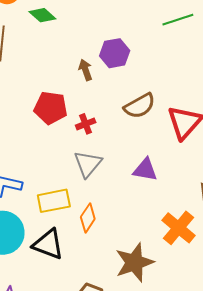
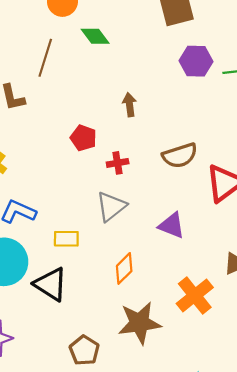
purple hexagon: (115, 53) -> (196, 61), moved
red pentagon: (51, 108) -> (83, 138), size x0.7
yellow rectangle: (54, 201) -> (66, 239), size x0.7
orange diamond: (88, 218) -> (124, 268), moved

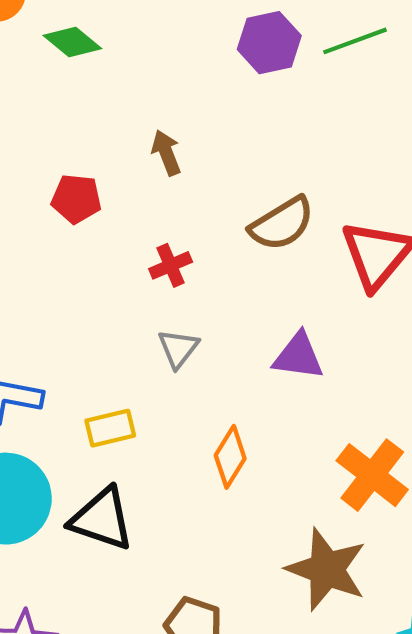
red pentagon: (83, 138) -> (76, 199), moved
gray triangle: (111, 206) -> (178, 349), size x0.7
brown star: (139, 323) -> (327, 569), moved, turned -30

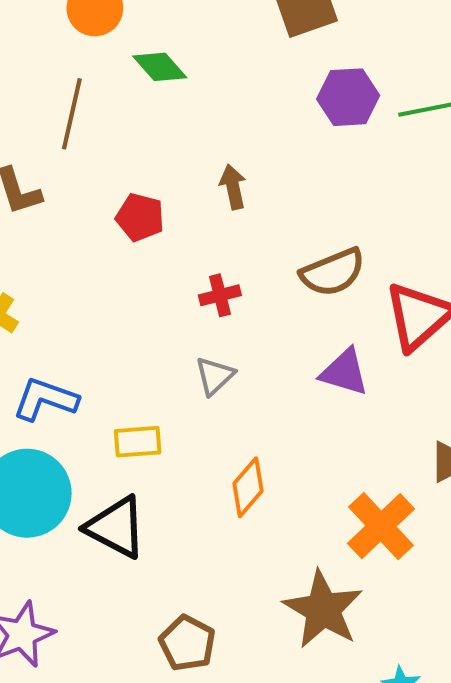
purple triangle: (298, 356) -> (344, 372), moved

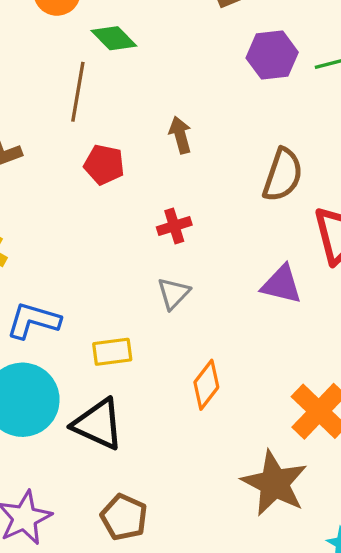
brown line: (72, 114) -> (78, 92), moved
brown semicircle: (333, 272) -> (283, 175), moved, turned -46
brown pentagon: (187, 643) -> (124, 517), moved

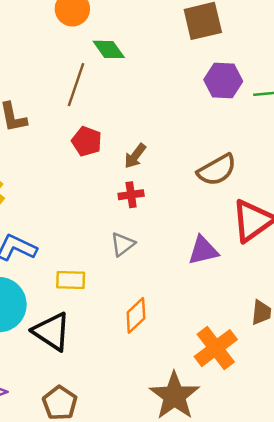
brown arrow: (180, 135) -> (135, 156), moved, turned -136
brown semicircle: (283, 175) -> (217, 170), turned 33
purple triangle: (282, 284) -> (203, 250), turned -36

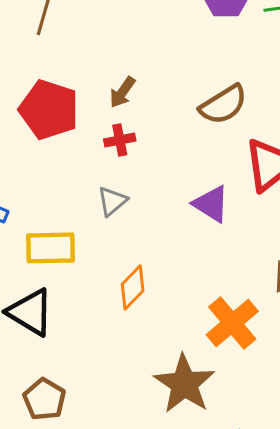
red pentagon: (87, 141) -> (49, 110), moved, size x1.6
purple triangle: (203, 250) -> (211, 204), turned 48
yellow rectangle: (71, 280) -> (51, 248), size x1.4

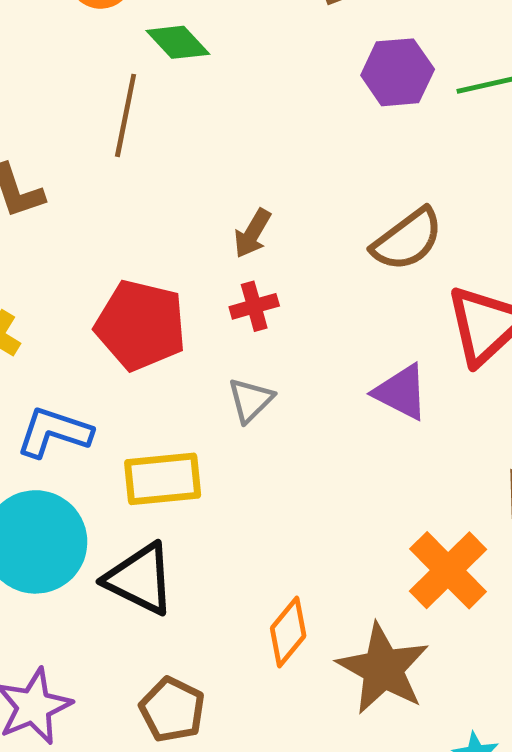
red pentagon: (49, 110) -> (141, 325), moved
orange diamond: (133, 288) -> (288, 632), moved

